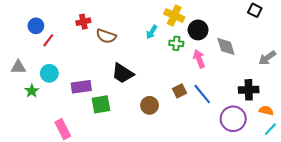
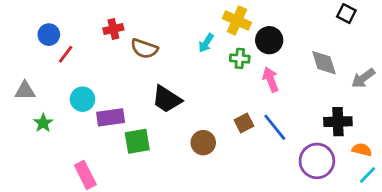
gray diamond: (226, 46) -> (324, 63), moved
cyan circle: (49, 73) -> (83, 99), moved

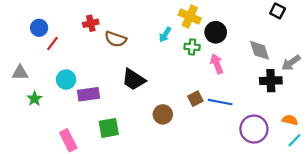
black cross: (338, 122) -> (271, 81), moved
blue line: (275, 127) -> (220, 102), turned -40
green square: (137, 141) -> (109, 128), moved

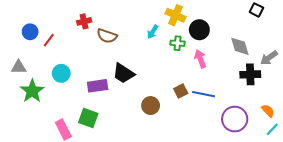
blue circle: (39, 28) -> (30, 32), moved
purple rectangle: (89, 94) -> (98, 86), moved
green star: (35, 99) -> (32, 91), size x1.6
orange semicircle: (290, 120) -> (268, 111), turned 32
green square: (109, 128) -> (88, 118), moved, turned 30

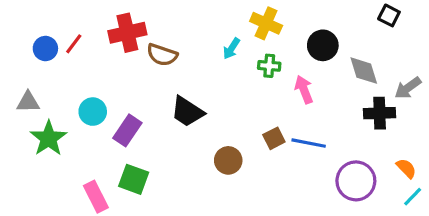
red cross: (84, 21) -> (127, 33), size x1.6
black circle: (199, 30) -> (323, 45), moved
red line: (49, 40) -> (74, 44), moved
purple rectangle: (98, 86) -> (127, 130), moved, turned -48

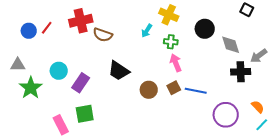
pink arrow: (304, 89) -> (176, 63), moved
brown circle: (228, 160) -> (149, 90), moved
green square: (134, 179) -> (85, 114), turned -30

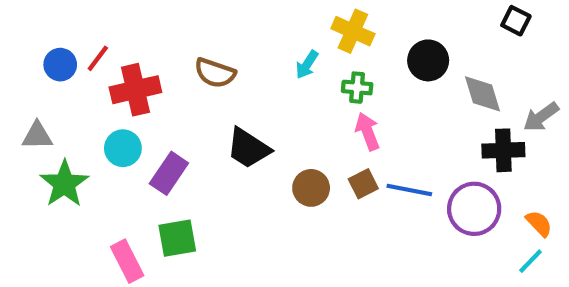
red cross: (81, 21) -> (135, 90), moved
purple circle: (226, 115) -> (474, 209), moved
cyan line: (262, 125) -> (531, 261), moved

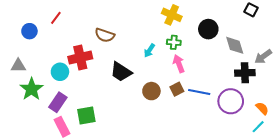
red line: (98, 58) -> (56, 18), moved
cyan arrow: (307, 65) -> (149, 50), moved
red cross: (135, 90) -> (80, 58), moved
purple rectangle: (169, 173) -> (58, 102), moved

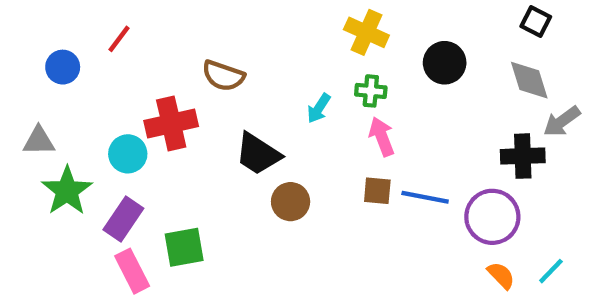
gray diamond: (235, 45) -> (529, 80), moved
brown square: (177, 89) -> (377, 191), turned 32
brown circle: (151, 91) -> (291, 202), moved
orange semicircle: (262, 108) -> (501, 275), moved

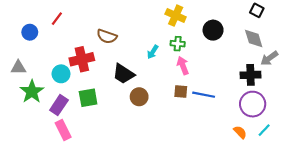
purple circle: (492, 217) -> (253, 104), moved
green square: (184, 247) -> (88, 98), moved

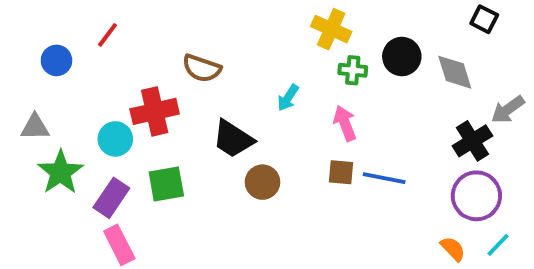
gray diamond: (254, 38) -> (455, 72), moved
green cross: (178, 44) -> (353, 70), moved
black cross: (251, 75) -> (472, 141), turned -30

